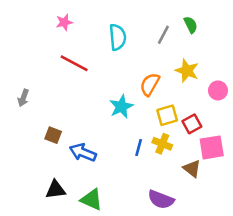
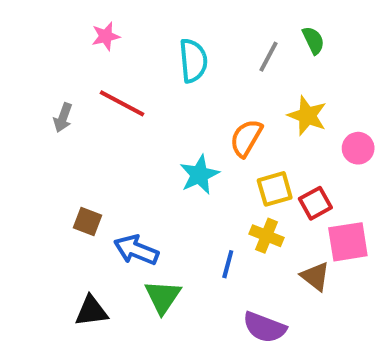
gray arrow: (23, 98) -> (63, 118), moved
blue line: (139, 147) -> (228, 264), moved
green triangle: (92, 200) -> (163, 297), moved, turned 40

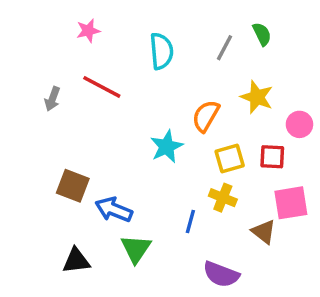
red square: (315, 203) -> (272, 157), moved, turned 32
brown square: (87, 221) -> (73, 186), size x1.4

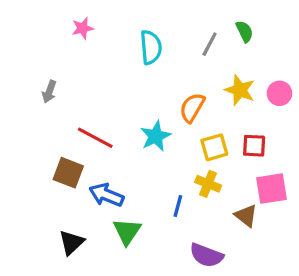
red line: (102, 87) -> (95, 138), moved
pink circle: (299, 124) -> (279, 93), moved
black triangle: (76, 261) -> (71, 243), turned -36

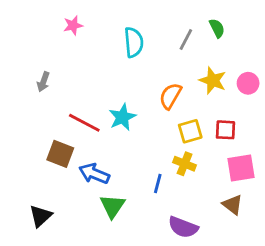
cyan star: (156, 136) -> (122, 117), moved
brown triangle: (246, 216) -> (233, 205), moved
black triangle: (71, 243) -> (41, 216), moved

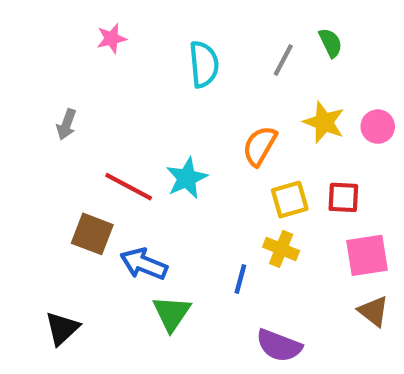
brown triangle: (233, 205) -> (373, 311), moved

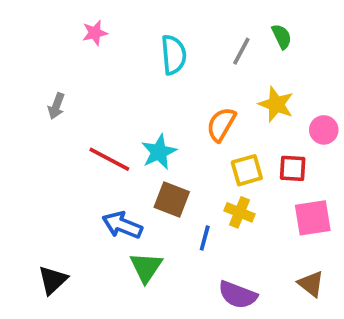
pink circle: (378, 127) -> (324, 130), moved
brown square: (92, 234) -> (172, 200), moved
brown triangle: (373, 311) -> (311, 284), moved

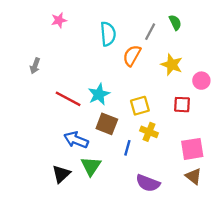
orange semicircle: (221, 124) -> (132, 56), moved
yellow square: (247, 170) -> (140, 106), moved
pink square: (313, 218) -> (192, 149), moved
black triangle: (53, 280) -> (61, 174), moved

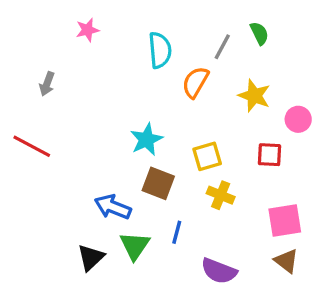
gray arrow: (35, 66) -> (47, 84), moved
red line: (68, 99) -> (32, 146), moved
blue line: (127, 148) -> (177, 232), moved

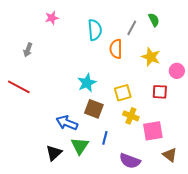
orange semicircle: (195, 82) -> (116, 49), turned -30
pink square: (285, 220) -> (153, 131), moved

